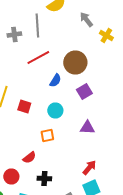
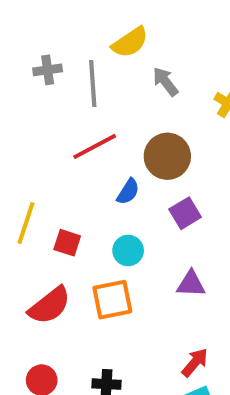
gray arrow: (86, 20) -> (165, 82), moved
gray cross: (14, 34) -> (48, 70), moved
orange square: (47, 136) -> (112, 300), size x1.5
red semicircle: (29, 158) -> (50, 305), moved, size x1.6

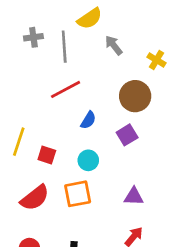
brown circle: (167, 156) -> (135, 96), moved
purple triangle: (191, 284) -> (134, 196), moved

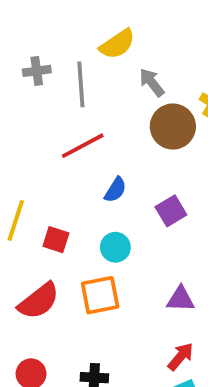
brown circle: (135, 96) -> (173, 127), moved

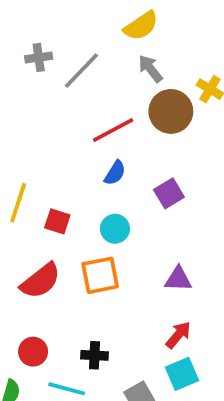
yellow semicircle: (117, 44) -> (141, 26), moved
gray line: (81, 84) -> (81, 70), turned 48
red line: (83, 146) -> (113, 130), moved

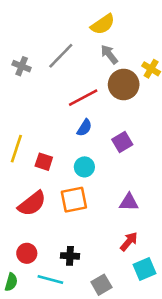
gray cross: (39, 57) -> (22, 66), moved, turned 30
cyan square: (182, 374) -> (145, 269), moved

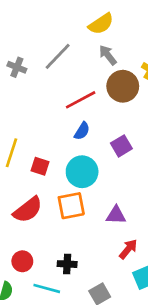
cyan circle: (84, 167) -> (82, 172), size x1.5
purple triangle: (129, 202) -> (116, 215), moved

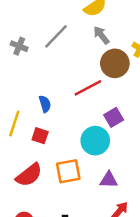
red line: (81, 100) -> (88, 88), moved
blue semicircle: (82, 131) -> (45, 104), moved, turned -49
cyan circle: (82, 172) -> (95, 141), moved

